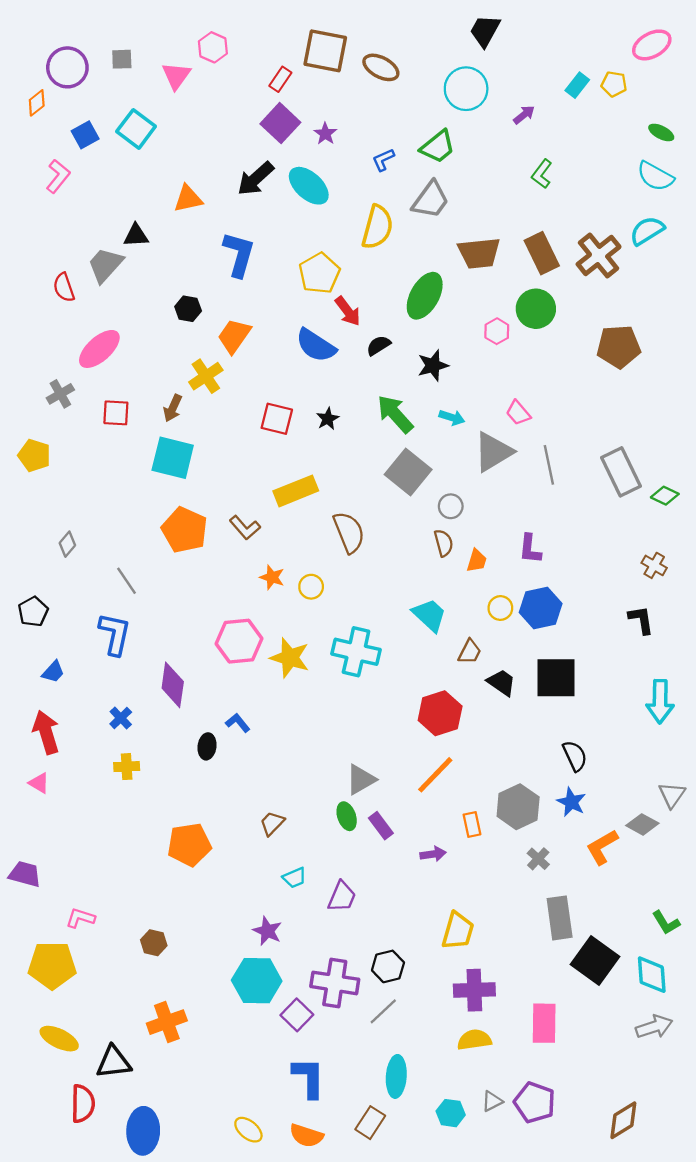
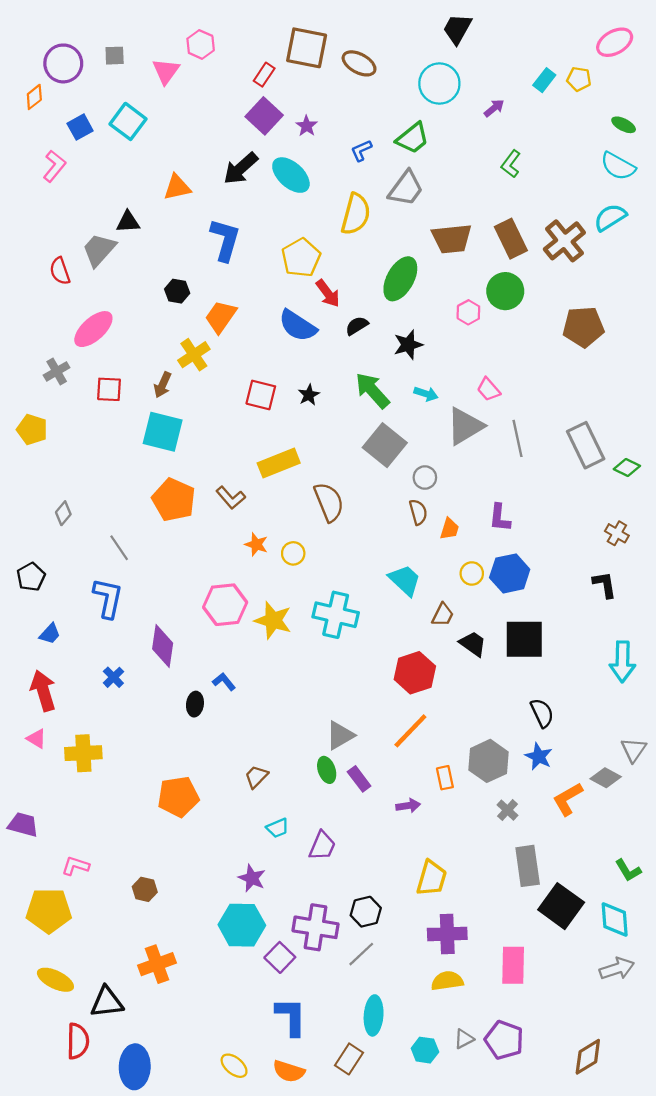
yellow cross: (127, 767) -> (83, 753), moved, size x1.5

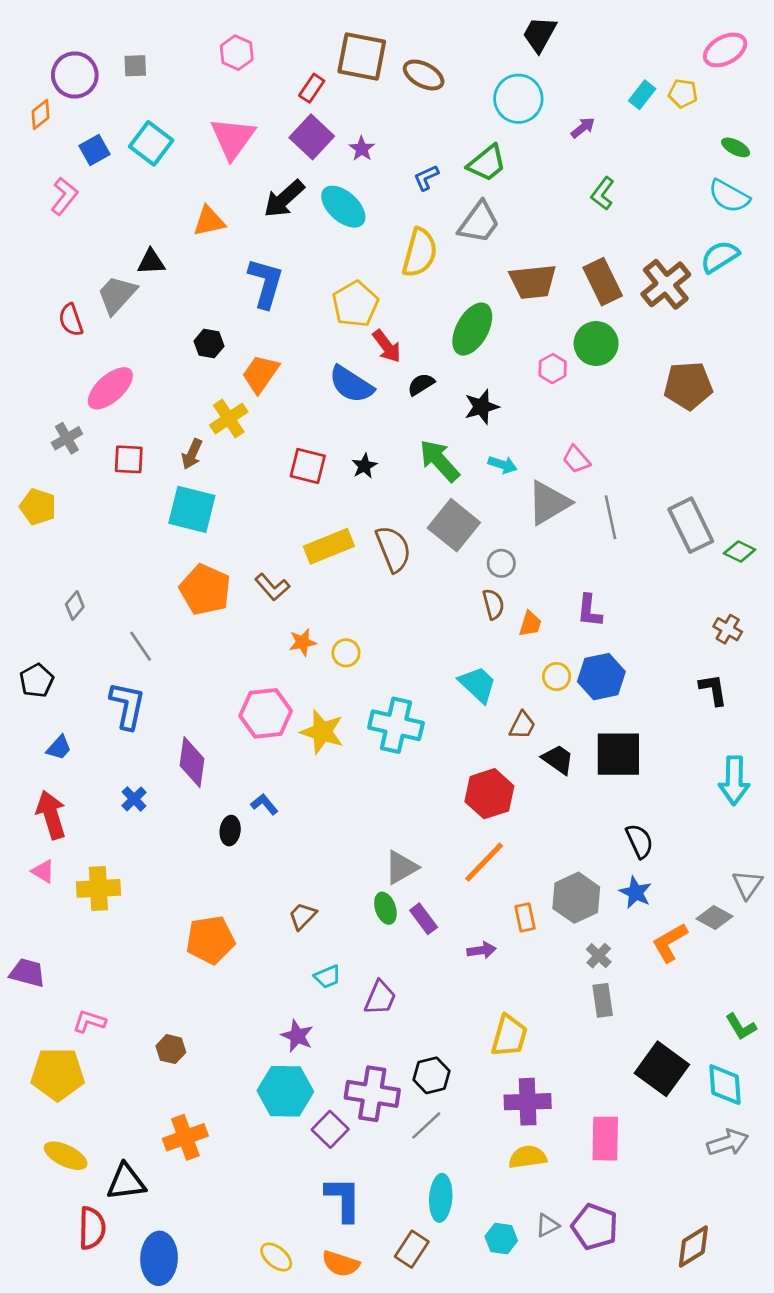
pink triangle: (166, 71) -> (233, 138), moved, size x1.4
brown semicircle: (329, 502) -> (393, 549), moved
orange star: (256, 544) -> (303, 642), turned -30
gray rectangle: (528, 866) -> (603, 1000), moved, size x0.7

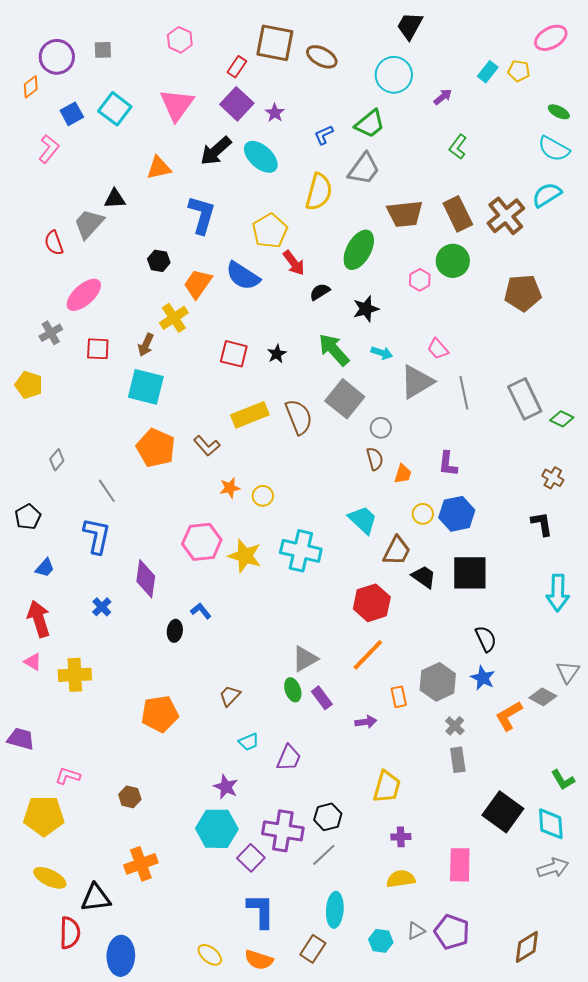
blue semicircle: (351, 384) -> (243, 276), moved
brown trapezoid: (522, 725) -> (397, 551), size x1.4
purple cross: (528, 1102) -> (401, 837), size x0.6

